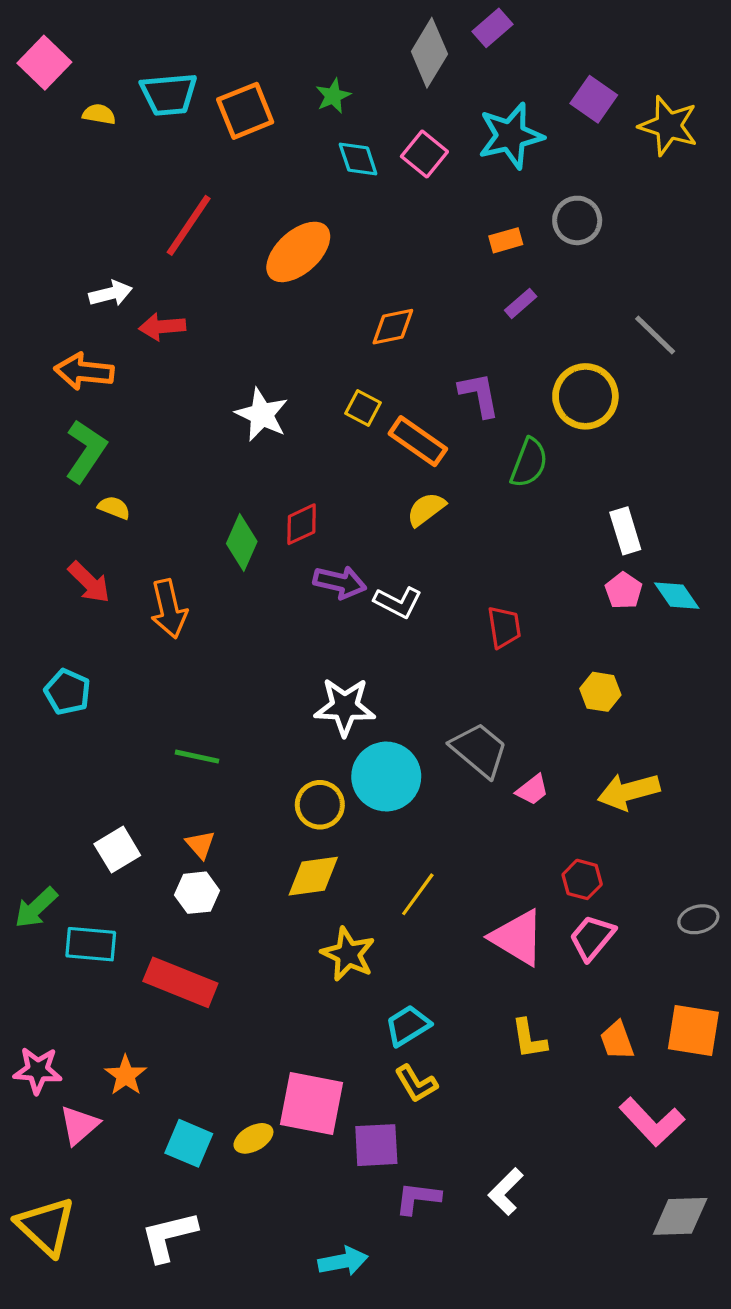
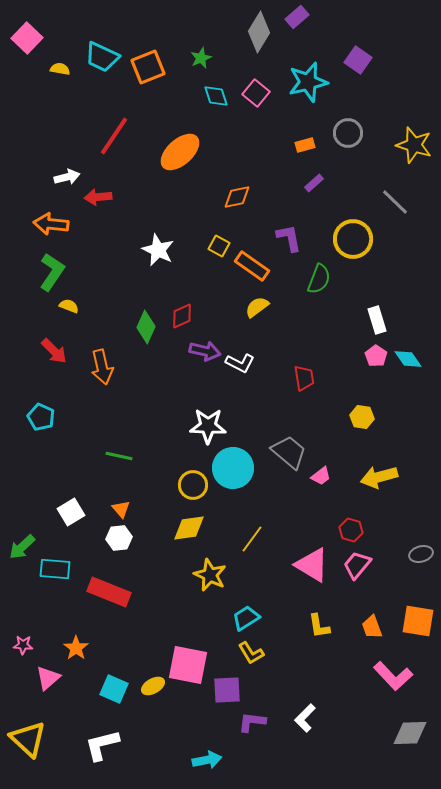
cyan trapezoid: (169, 94) -> (102, 57), turned 30
yellow star: (668, 126) -> (414, 145), moved
pink star: (38, 1070) -> (23, 645), size x0.7

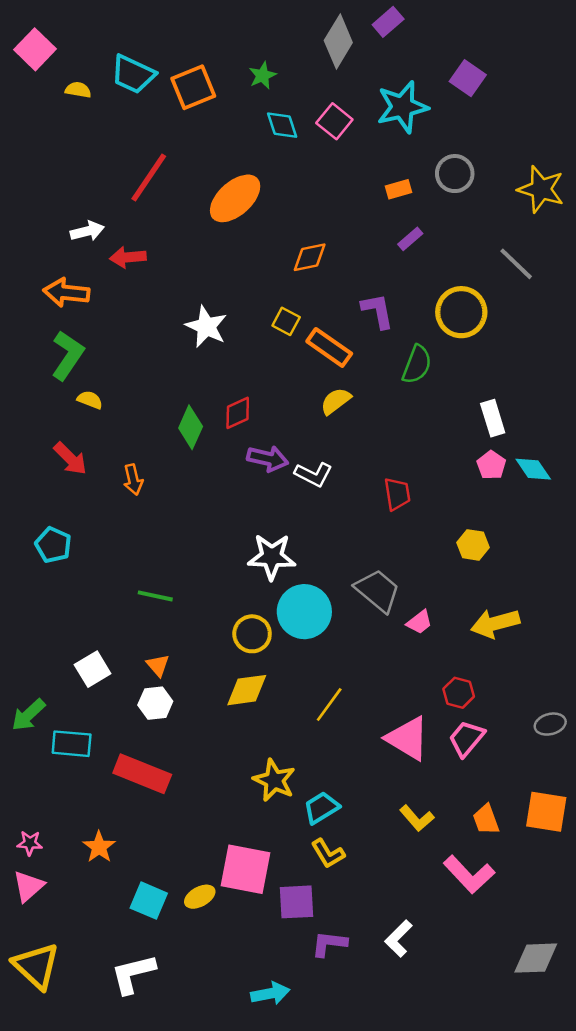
orange arrow: (102, 367) -> (133, 480), size x0.7
yellow star: (210, 575) -> (274, 780), moved
yellow L-shape: (319, 626) -> (417, 818), turned -32
pink L-shape: (393, 676) -> (469, 874), moved
pink triangle: (48, 678) -> (28, 886), moved

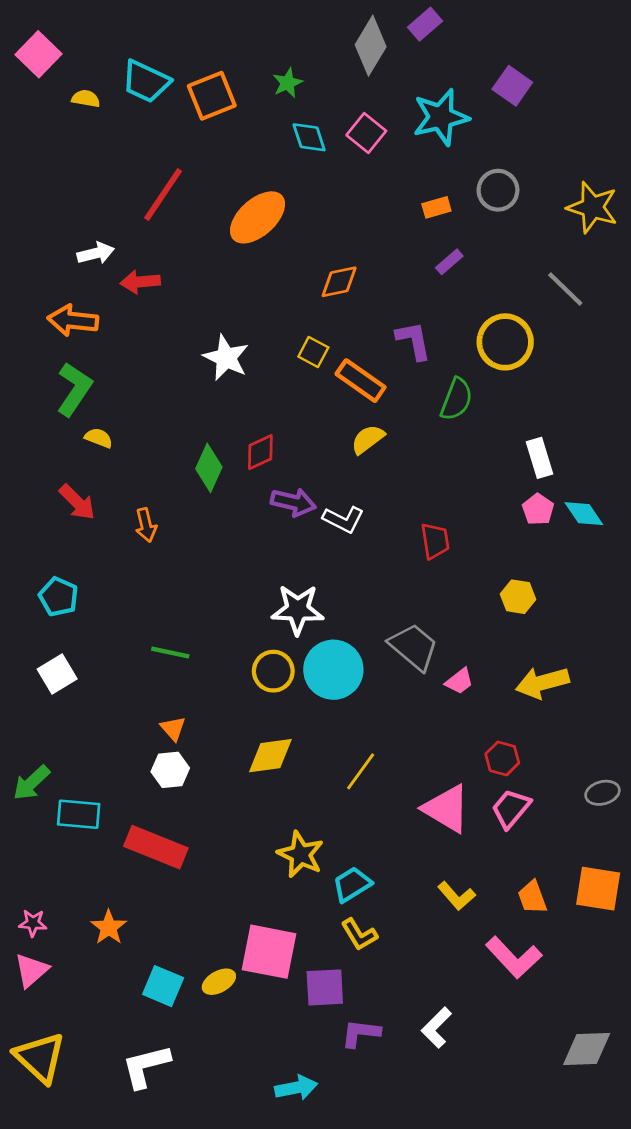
yellow circle: (252, 634) -> (273, 671), moved
white square: (93, 669) -> (57, 674), moved

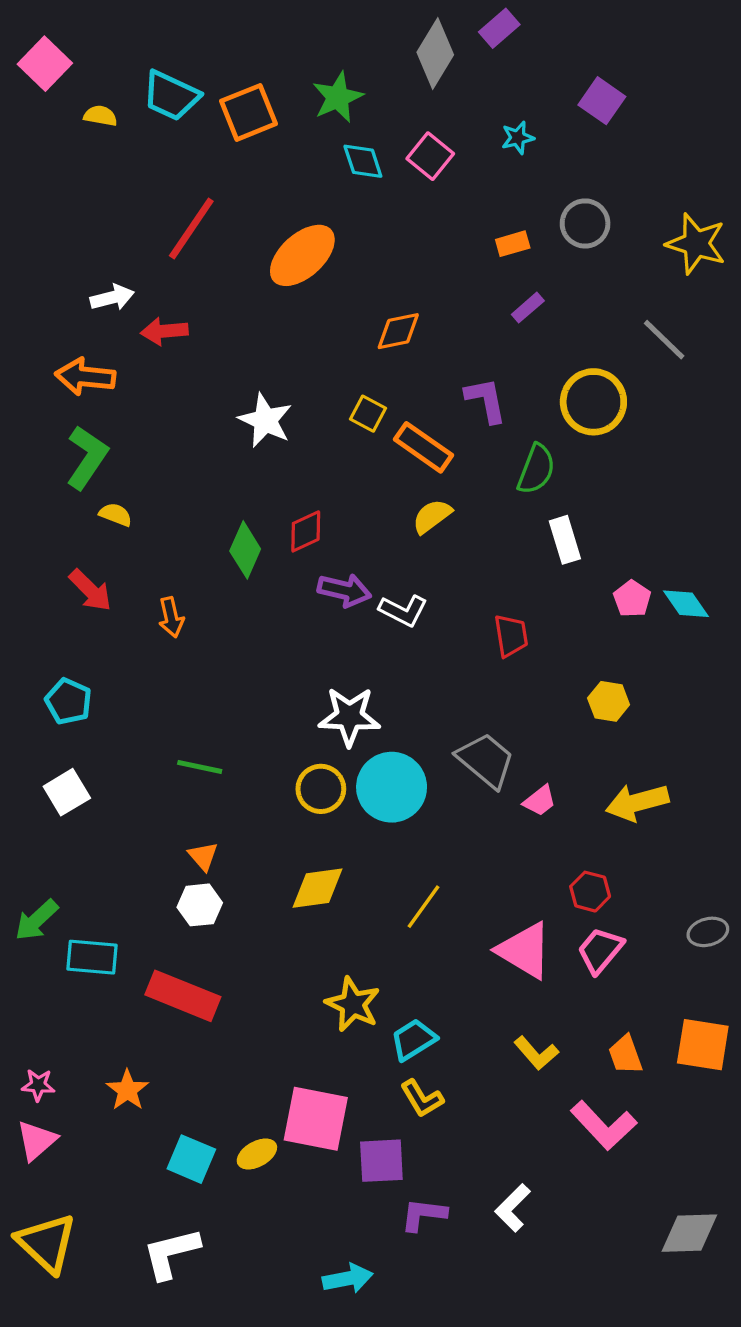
green star: (288, 83) -> (338, 97), size x1.4
cyan star: (441, 117) -> (518, 138), size x0.5
white rectangle: (539, 458) -> (565, 540), moved

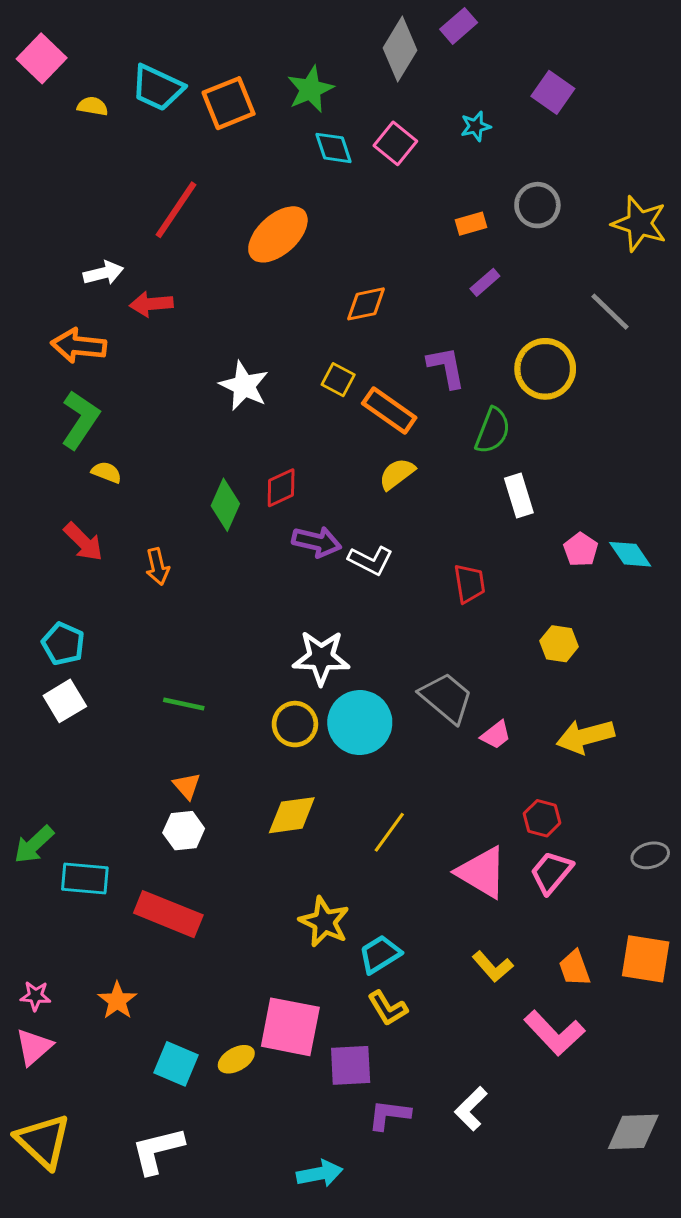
white square: (67, 792) -> (65, 701), moved

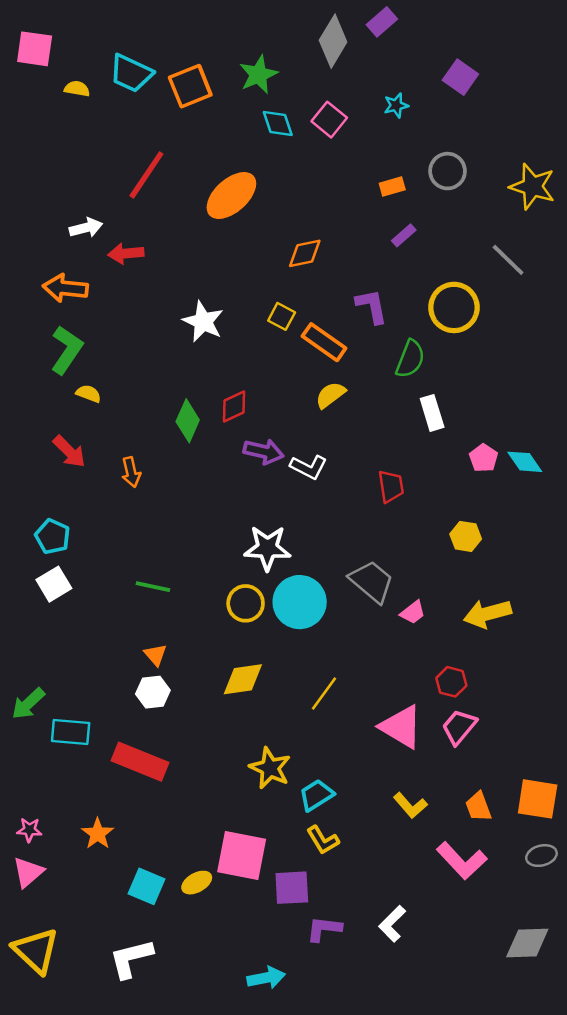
pink square: (42, 58) -> (35, 49), turned -36
gray ellipse: (650, 855) -> (541, 856), moved

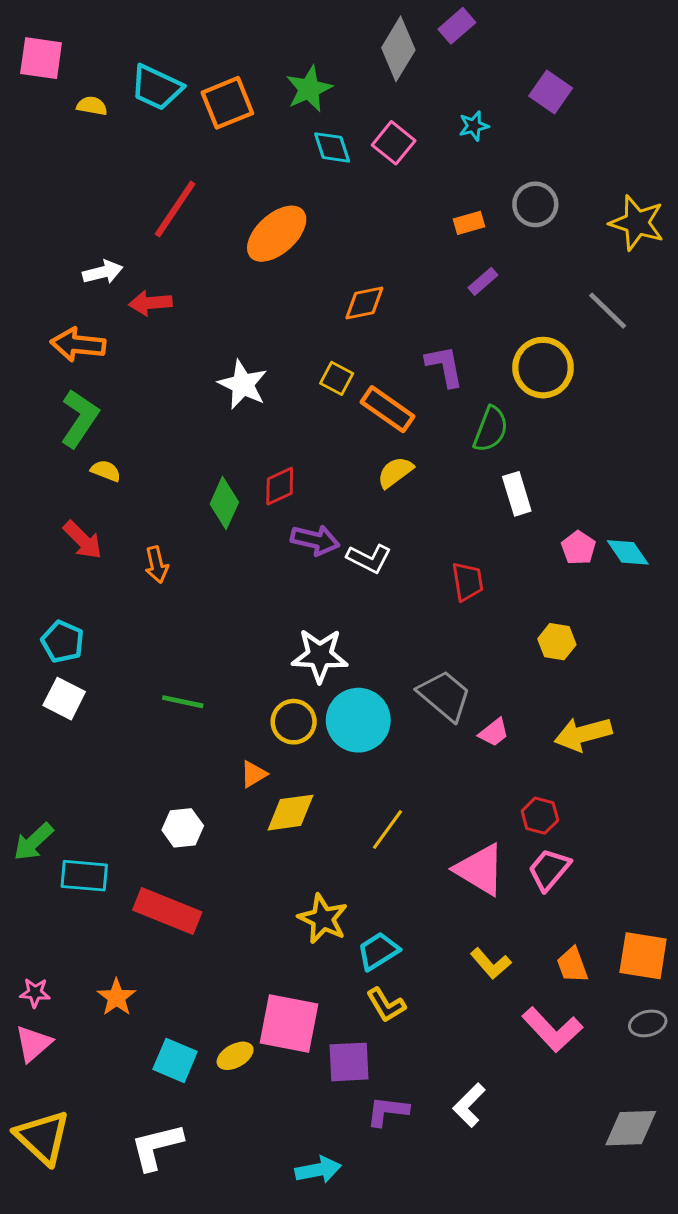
white square: (54, 584) -> (64, 699), turned -32
orange triangle: (155, 655) -> (254, 774), moved, turned 40

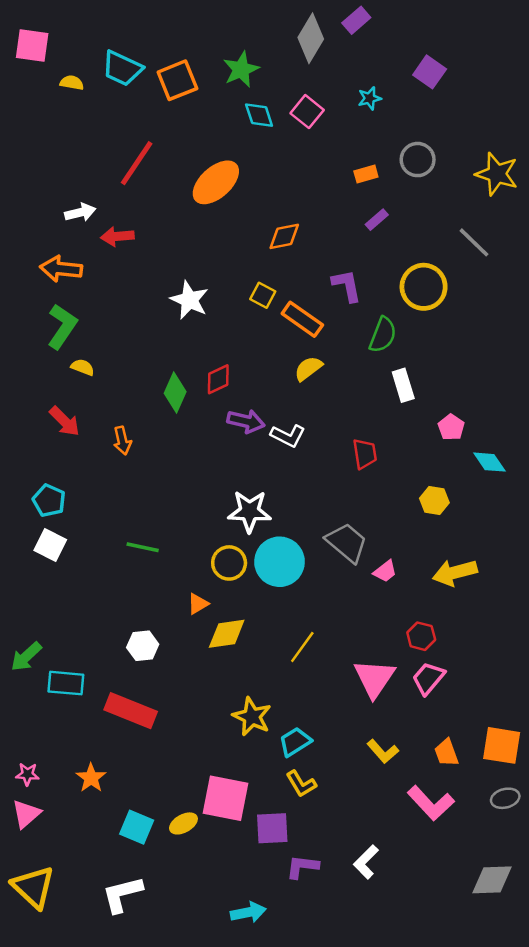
cyan diamond: (628, 552) -> (490, 462), moved
pink triangle: (480, 870) -> (374, 678), turned 33

